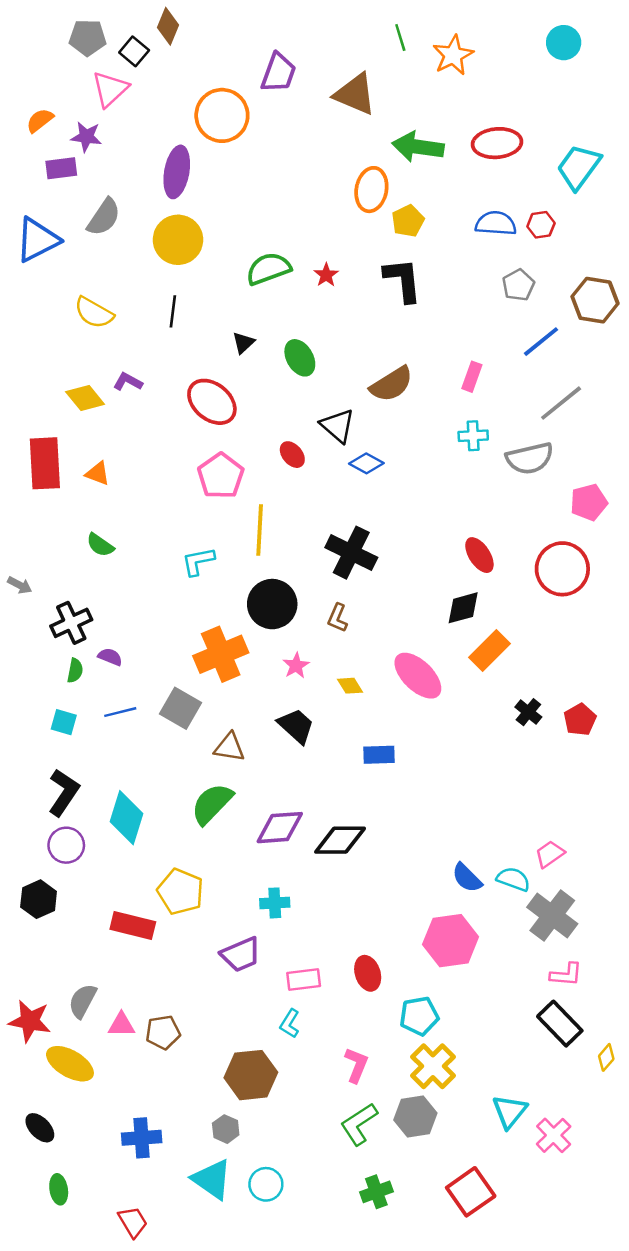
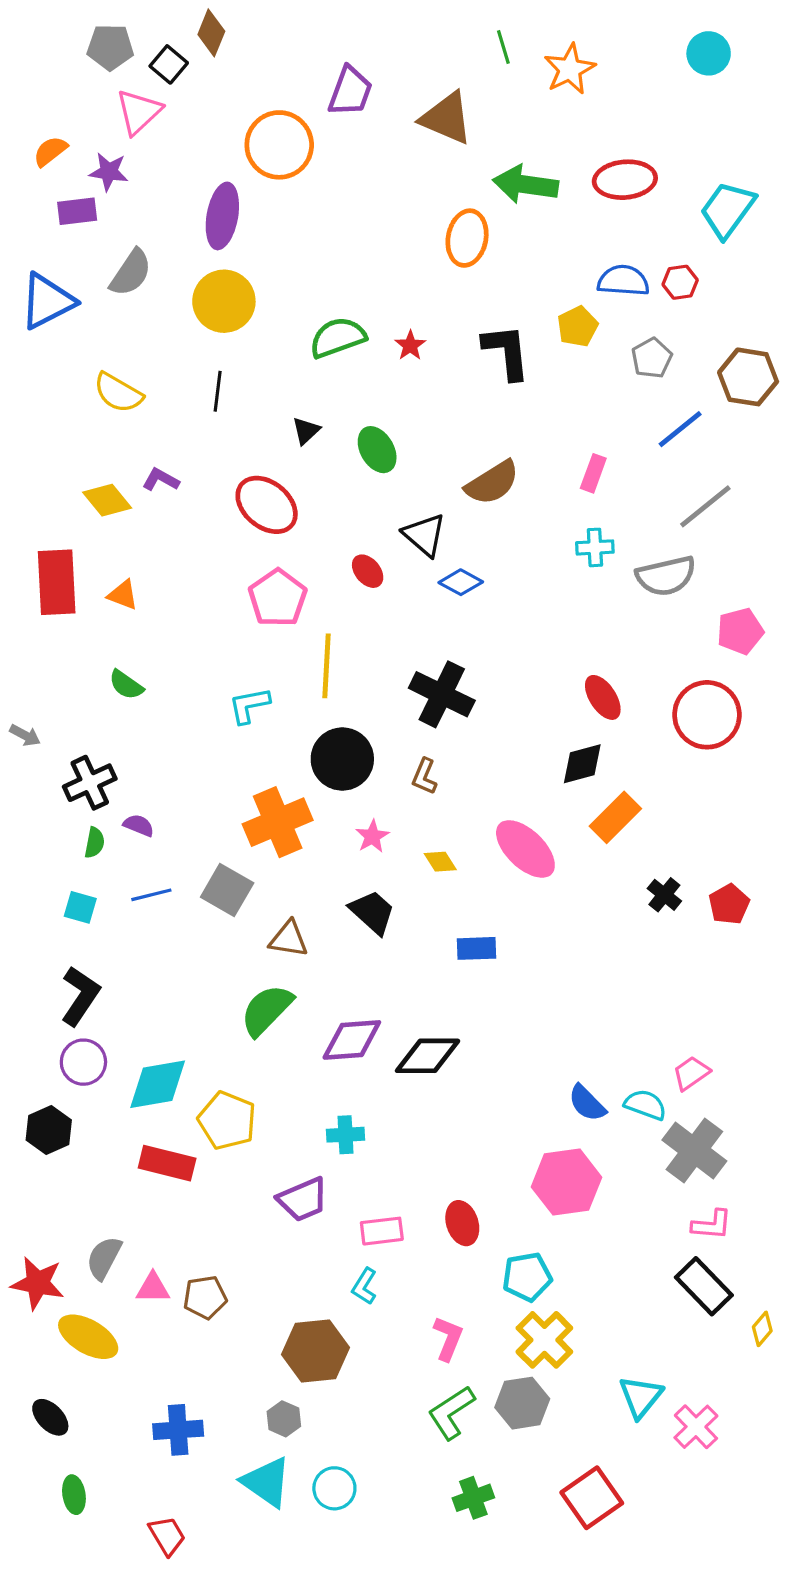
yellow pentagon: (408, 221) -> (578, 326), moved
cyan diamond: (127, 818) -> (158, 1084), moved, turned 63

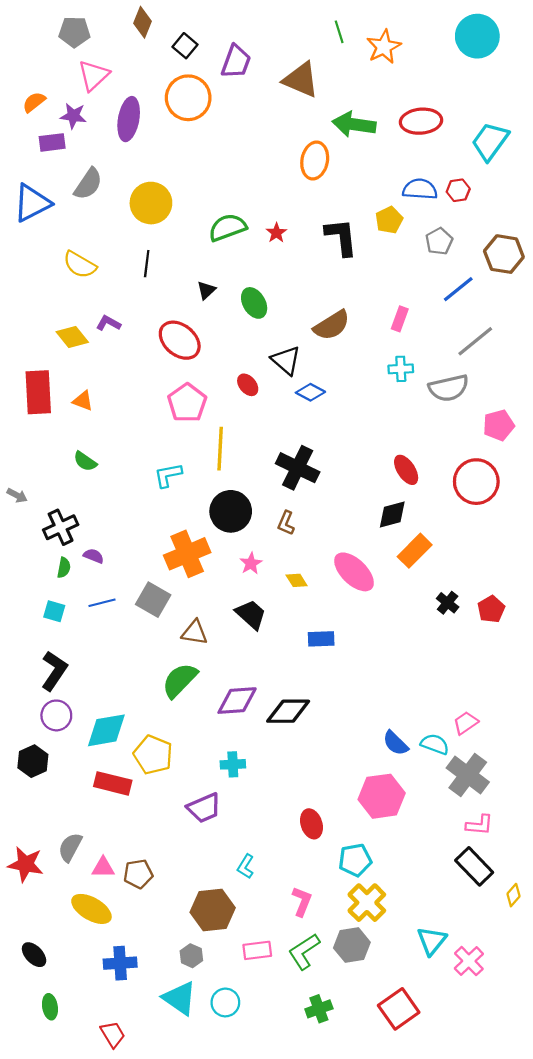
cyan circle: (709, 53) -> (477, 36), size x1.5
black square: (169, 64) -> (185, 46), moved
purple ellipse: (222, 216) -> (129, 119), moved
pink rectangle: (382, 1231) -> (257, 950), moved
yellow ellipse: (88, 1337) -> (91, 909), moved

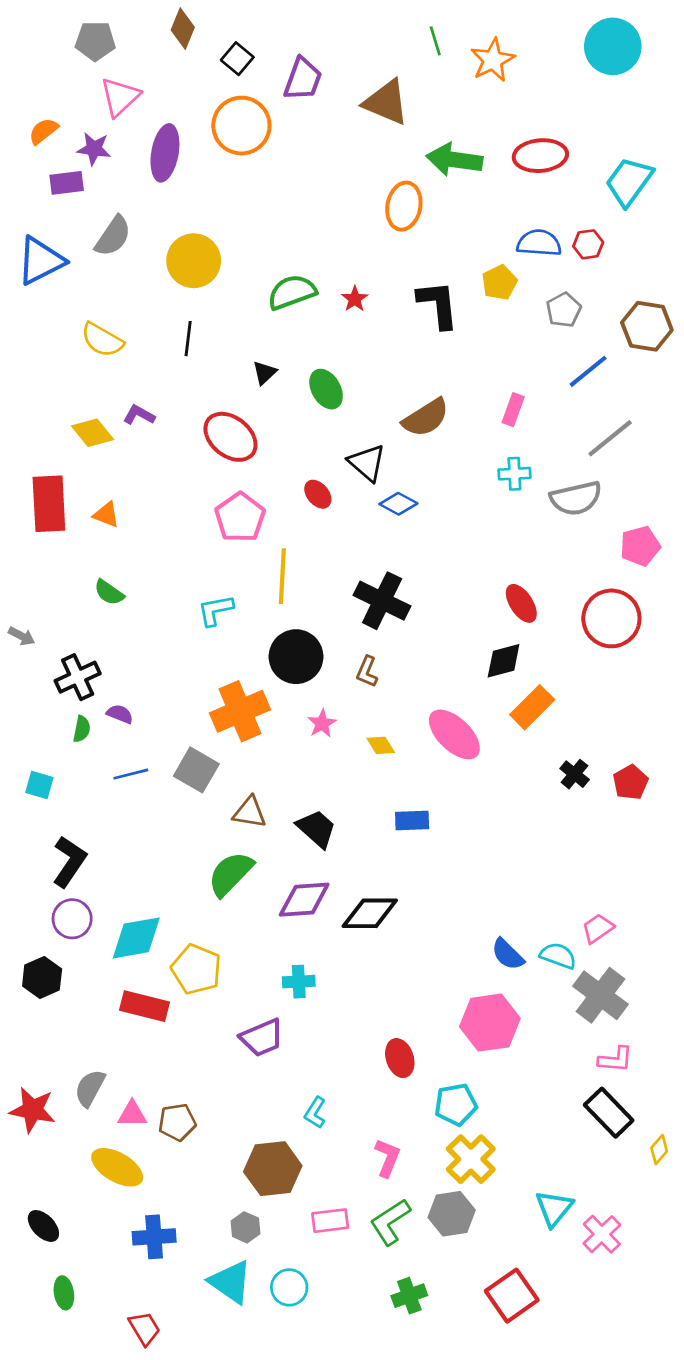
cyan square: (54, 611) -> (39, 785), moved
black trapezoid: (251, 614) -> (316, 829), moved

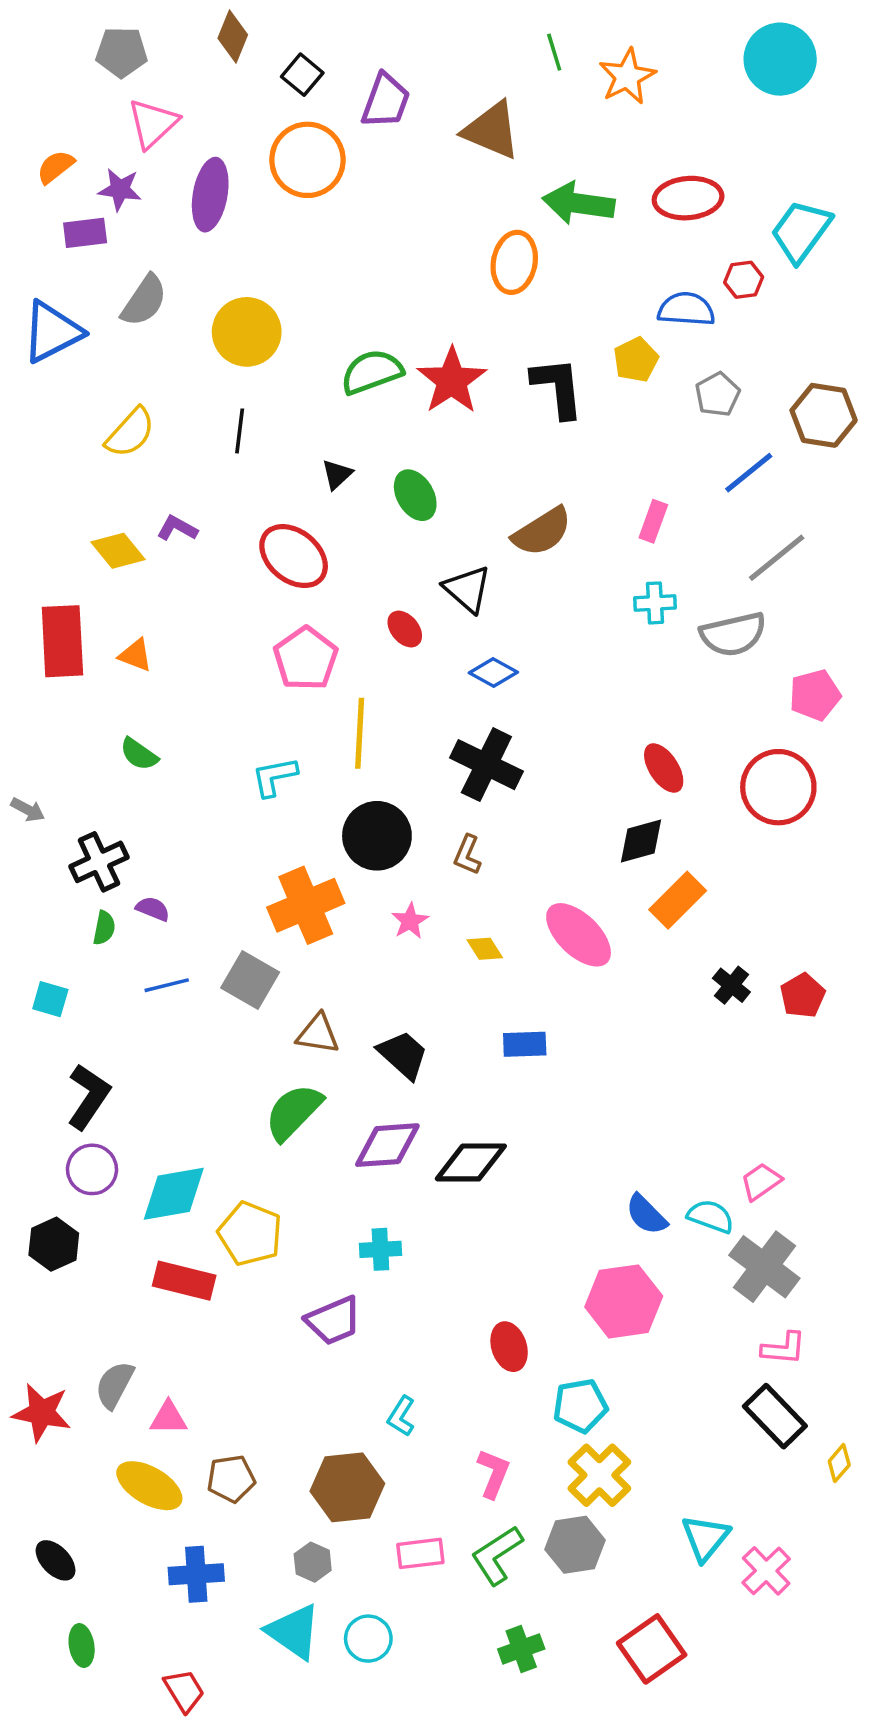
red hexagon: (588, 244) -> (744, 280), moved
red star: (355, 299) -> (452, 381), size x2.0
yellow semicircle: (102, 340) -> (130, 433), turned -78
blue diamond: (398, 504) -> (493, 672), moved
brown pentagon: (177, 1122) -> (231, 1479), moved

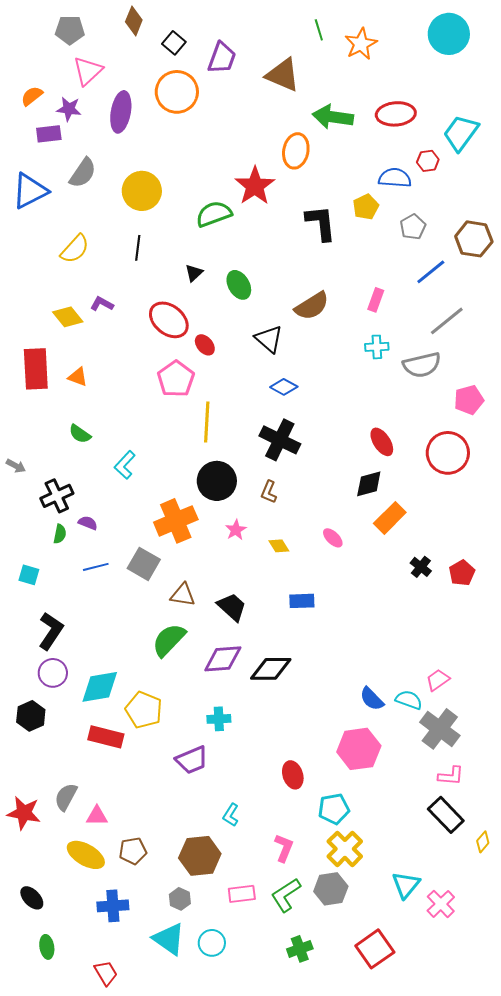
red star: (452, 381) -> (255, 186), moved
red ellipse: (405, 629) -> (205, 345), moved
cyan L-shape: (274, 777) -> (125, 465), moved, turned -36
pink ellipse: (579, 935) -> (333, 538), size x0.5

